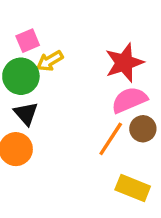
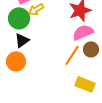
black triangle: (26, 114) -> (22, 40), turned 35

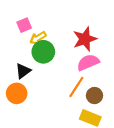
green circle: (19, 18) -> (43, 52), moved
brown circle: (91, 49) -> (94, 96), moved

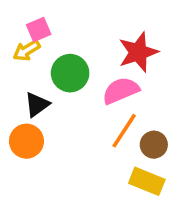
yellow arrow: (38, 38) -> (26, 50), moved
pink semicircle: (88, 62) -> (121, 91), moved

